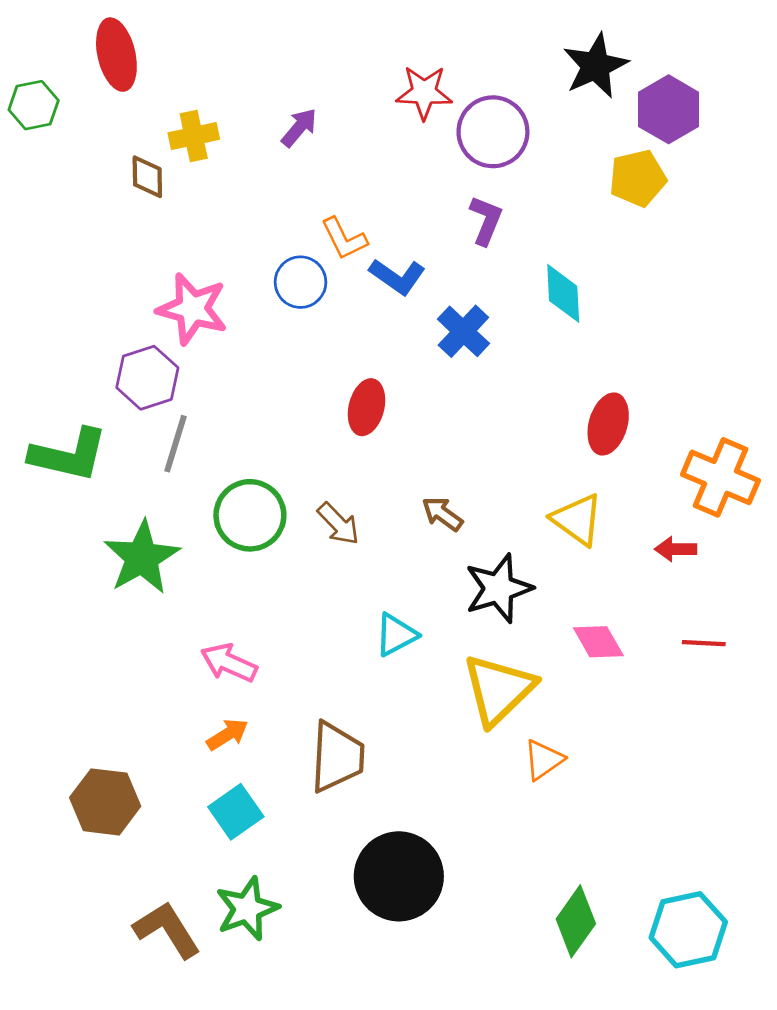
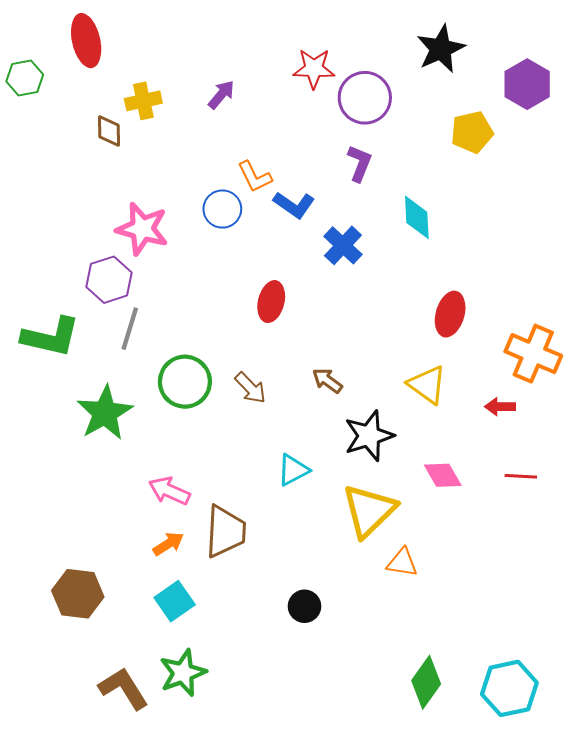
purple hexagon: (669, 109) -> (527, 84), moved
brown trapezoid: (337, 757) -> (225, 531), moved
orange triangle: (544, 760) -> (402, 563), turned 44
black circle: (399, 876) -> (305, 606), moved, size x0.5

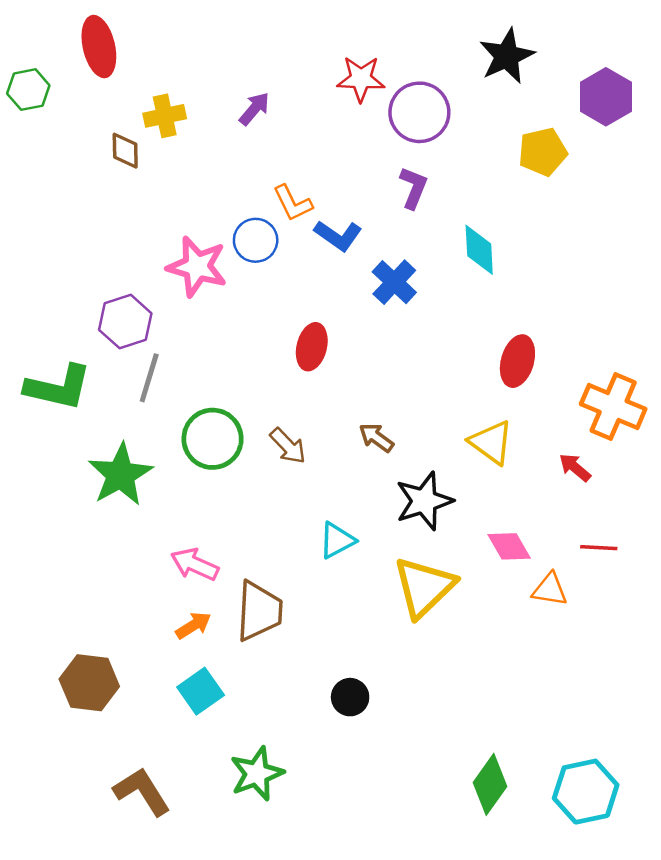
pink star: (142, 229) -> (197, 267), moved
red arrow: (500, 407) -> (575, 467), turned 40
orange triangle: (402, 563) -> (550, 589), moved
green star: (183, 673) -> (257, 774), moved

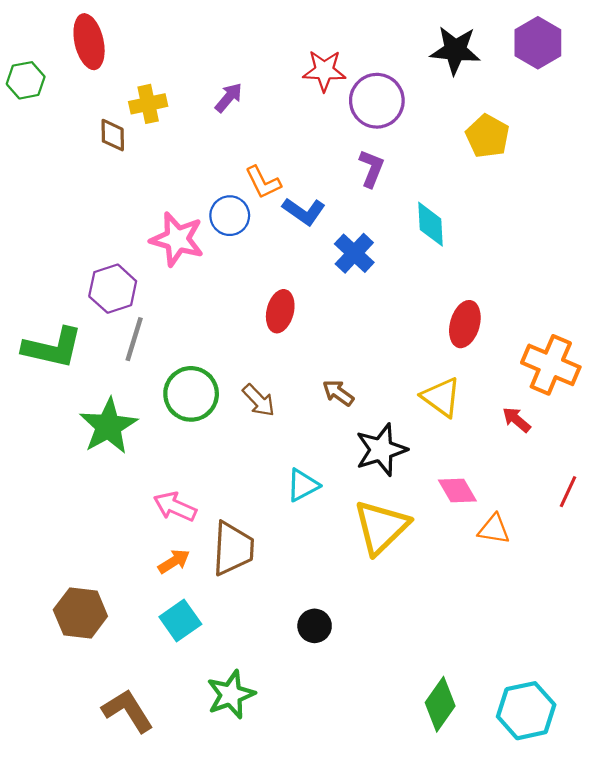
black star: (507, 56) -> (455, 50), turned 30
purple hexagon: (606, 97) -> (538, 43), moved
yellow pentagon: (543, 152) -> (487, 136), turned -30
red line: (599, 548) -> (568, 492), moved, turned -68

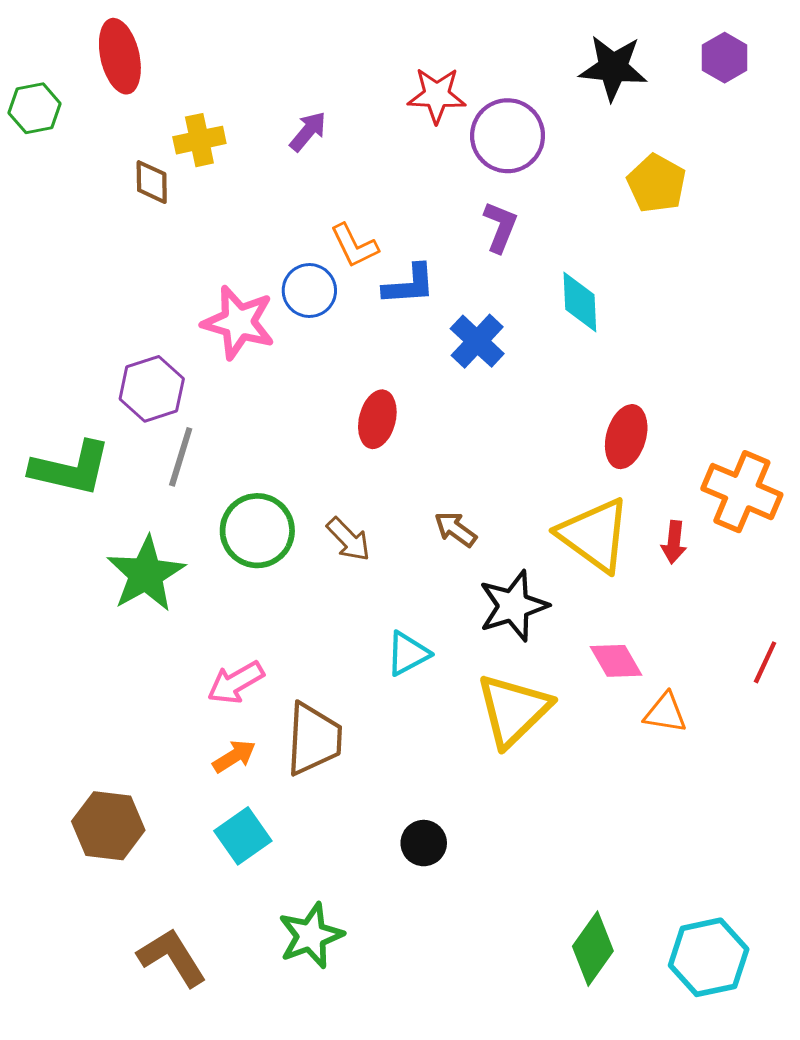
purple hexagon: (538, 43) -> (725, 58), size x0.7
blue L-shape: (304, 211) -> (409, 285), turned -39
yellow triangle: (441, 397) -> (594, 535), size x1.4
red arrow: (516, 420) -> (674, 542), moved, turned -124
pink arrow: (175, 507) -> (236, 683), turned -54

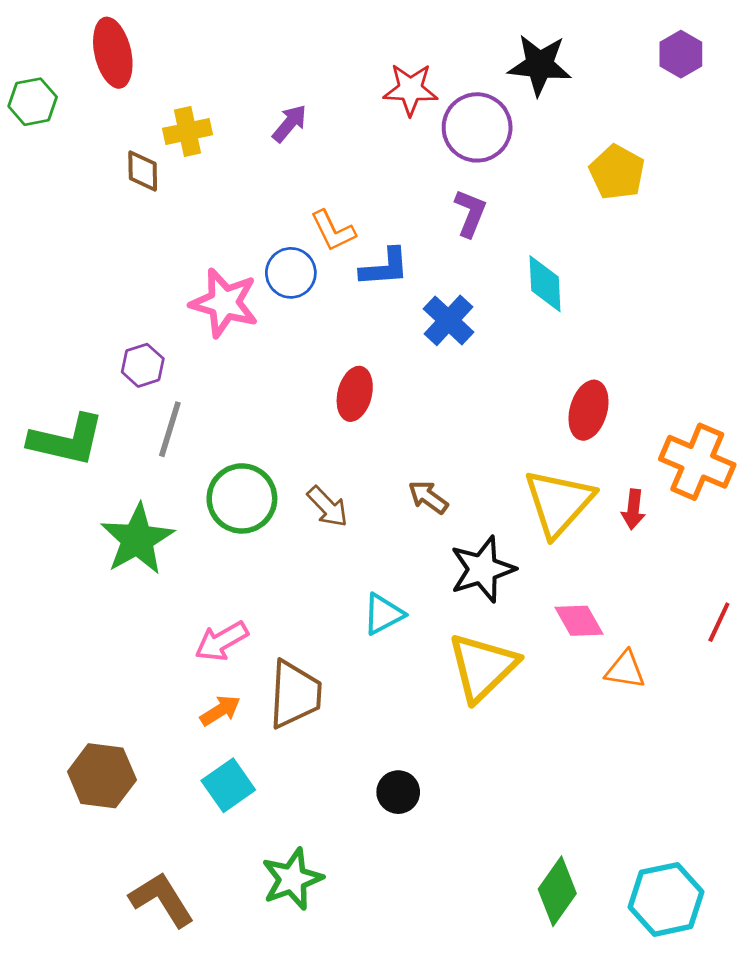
black star: (613, 68) -> (540, 65), moved
purple hexagon: (152, 389) -> (143, 365), size x0.7
yellow triangle: (594, 535) -> (559, 503), turned 36

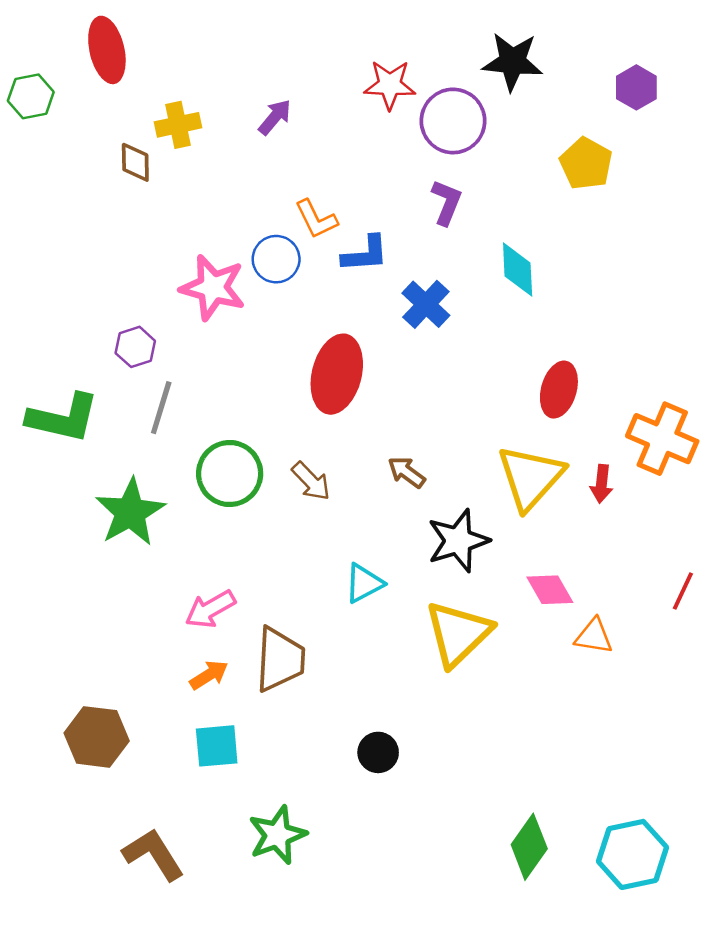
purple hexagon: (681, 54) -> (636, 87), moved
red ellipse: (355, 394) -> (337, 374), size x1.5
cyan square: (228, 785) -> (217, 746), turned 30

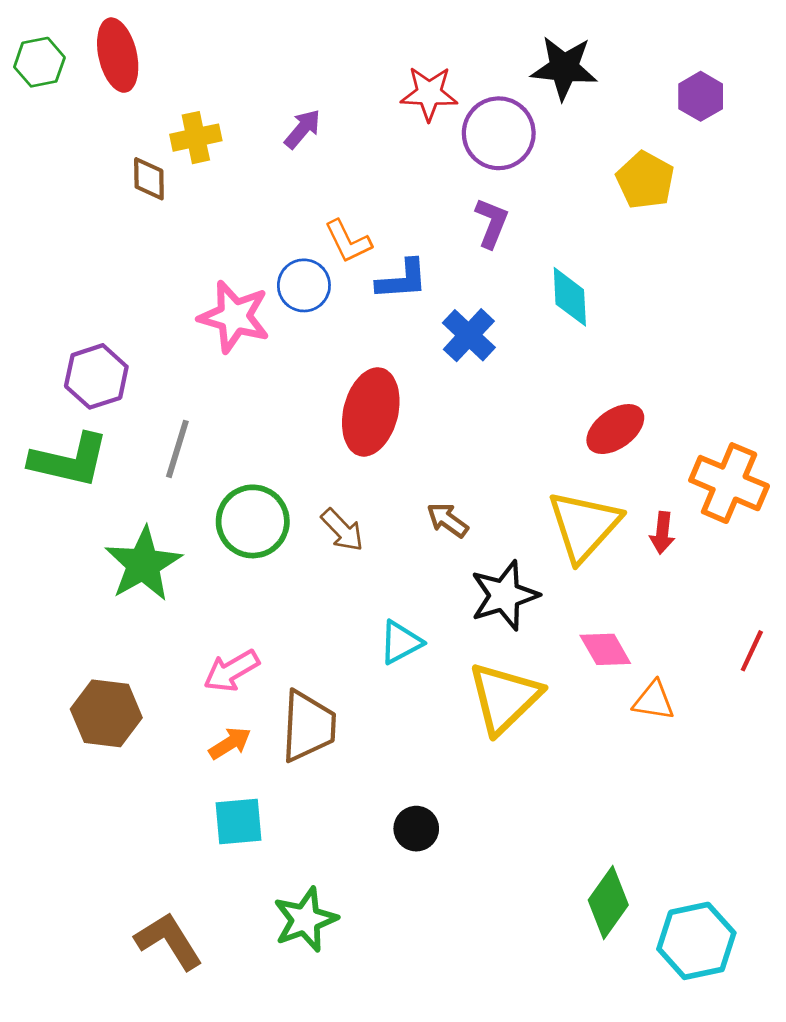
green hexagon: (31, 96) -> (39, 62), moved
purple hexagon: (135, 347) -> (96, 376), moved, size x1.4
red ellipse: (559, 390) -> (615, 429), turned 38
brown hexagon: (97, 737) -> (106, 713), moved
green diamond: (529, 847) -> (608, 903), moved

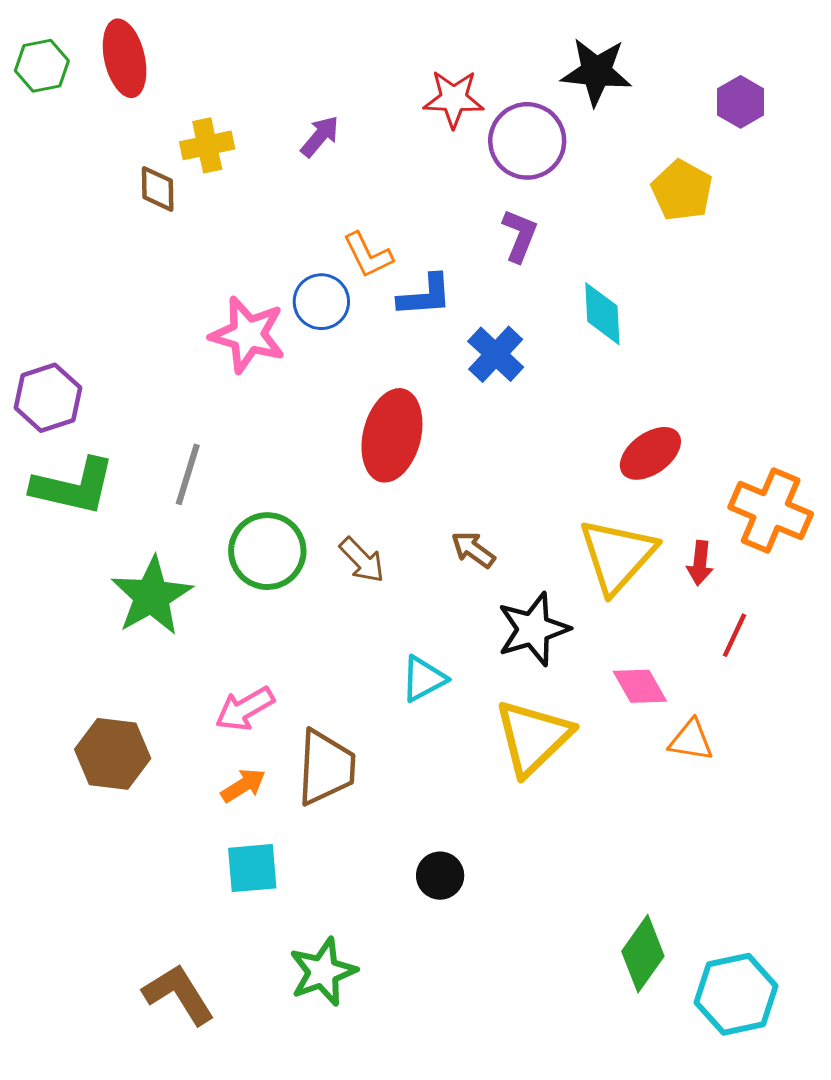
purple hexagon: (96, 376) -> (48, 398), moved
red line: (752, 651) -> (735, 635), moved

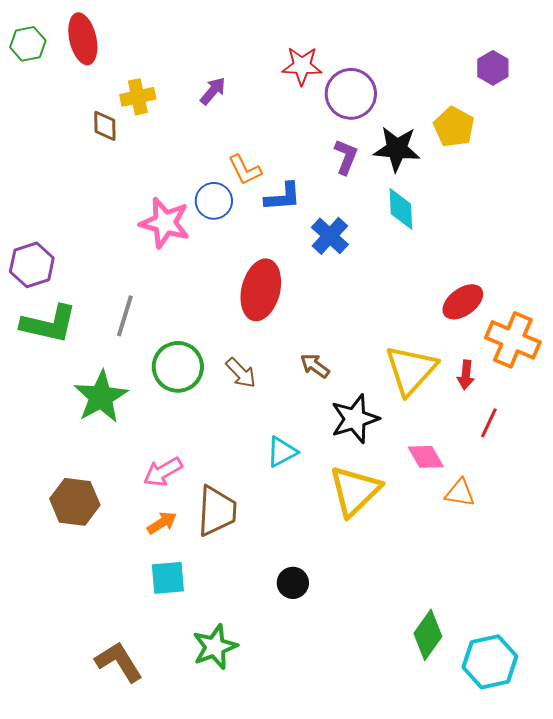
black star: (596, 72) -> (397, 149), moved
red ellipse: (650, 453) -> (463, 302), moved

